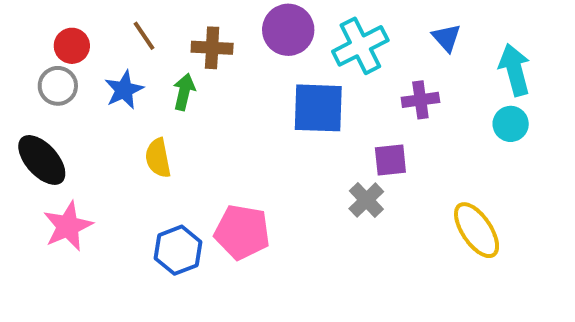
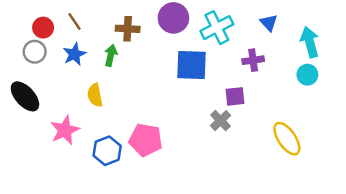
brown line: (144, 36) -> (74, 22), moved
pink star: (68, 226) -> (65, 130), moved

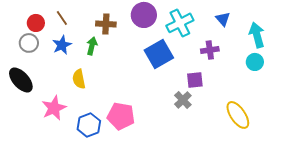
blue square: (192, 65) -> (159, 54), turned -32

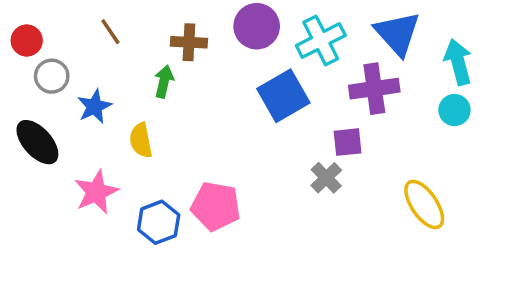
blue triangle: (223, 19) -> (397, 33), size x1.8
red circle: (36, 23) -> (27, 40), moved
blue star: (62, 45) -> (94, 106), moved
purple cross: (210, 50) -> (374, 89), size x1.5

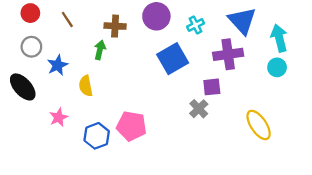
red circle: (27, 40) -> (30, 13), moved
cyan cross: (321, 40) -> (196, 25), size x0.6
pink star: (96, 192) -> (59, 117), size x0.7

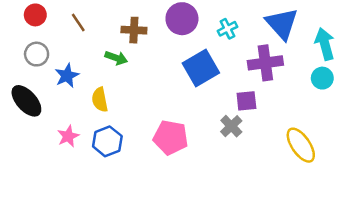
green arrow: (100, 50) -> (116, 58), turned 96
pink pentagon: (131, 126) -> (171, 138), moved
blue hexagon: (97, 136) -> (107, 141), moved

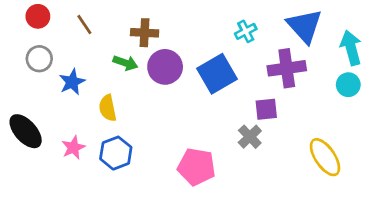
purple circle: (182, 19) -> (165, 67), moved
black ellipse: (26, 101) -> (26, 131), moved
pink pentagon: (171, 138) -> (196, 167), moved

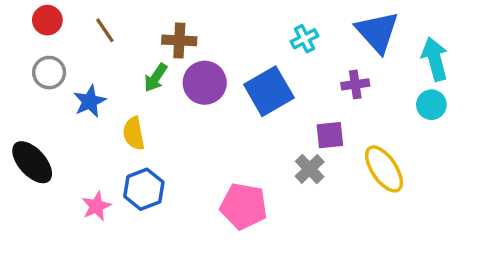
green arrow: (125, 63) -> (156, 78), turned 105
purple cross: (287, 68) -> (355, 84), size x0.6
pink star: (73, 148) -> (96, 206), moved
yellow ellipse: (325, 157) -> (384, 169), moved

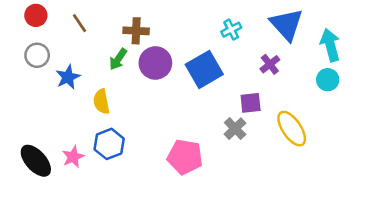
purple cross: (355, 84) -> (270, 64), turned -30
black ellipse: (32, 162) -> (36, 161), moved

